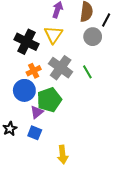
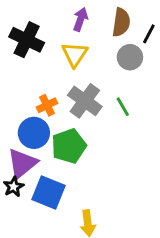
black cross: (26, 42) -> (27, 40), moved
purple triangle: (37, 112) -> (22, 163), moved, size x1.6
blue square: (35, 133) -> (48, 193), size x1.6

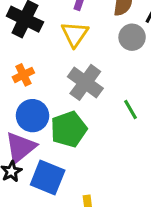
orange cross: (47, 105) -> (23, 75), moved
green line: (123, 107) -> (131, 110), moved

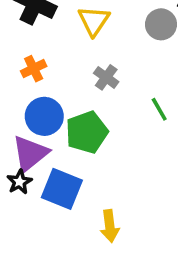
gray cross: (85, 82) -> (106, 77), size x0.6

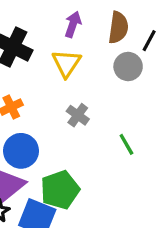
green pentagon: (87, 132) -> (60, 190), moved

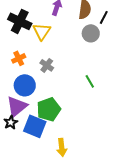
yellow triangle: (66, 63) -> (42, 31), moved
gray cross: (78, 115) -> (47, 65), moved

